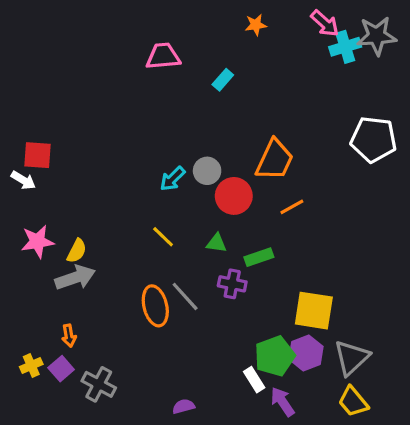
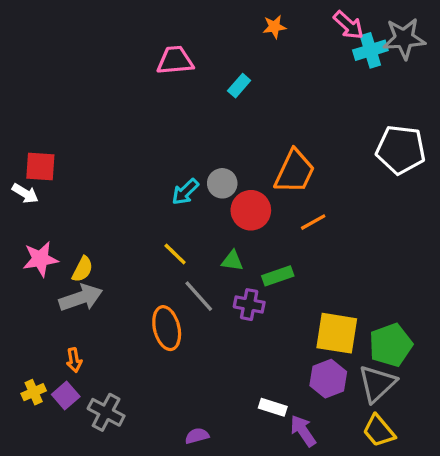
gray line: (185, 296) -> (199, 296), moved
green pentagon: (275, 356) -> (391, 345), moved
white rectangle: (254, 380) -> (273, 407), turned -40

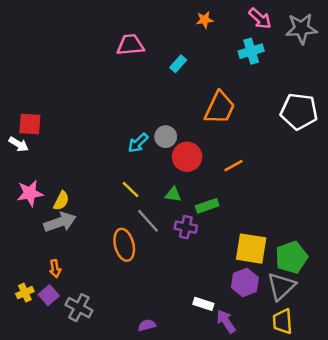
cyan cross: (370, 50) -> (251, 51), moved
orange trapezoid: (295, 172) -> (220, 108), moved
yellow trapezoid: (379, 431) -> (283, 321), turned 36

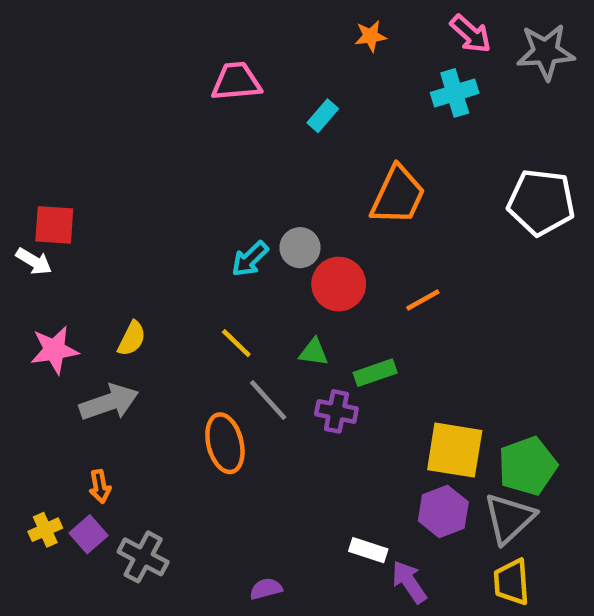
yellow semicircle: (61, 201) -> (132, 339), moved

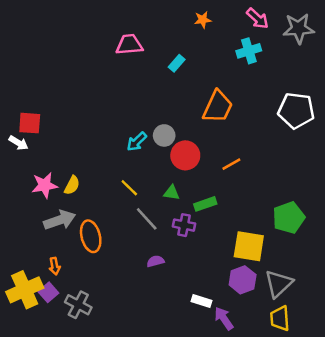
pink star: (54, 350) -> (45, 185), moved
orange ellipse: (225, 443) -> (91, 236), moved
green pentagon: (527, 466) -> (289, 218), moved
yellow cross: (45, 530) -> (25, 290), size x2.0
purple semicircle: (266, 589) -> (155, 261), moved

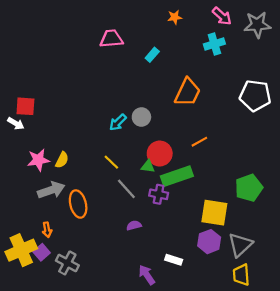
red circle: (185, 155) -> (160, 154), moved
green rectangle: (205, 204) -> (177, 176), size x1.6
purple arrow: (224, 318) -> (147, 275), moved

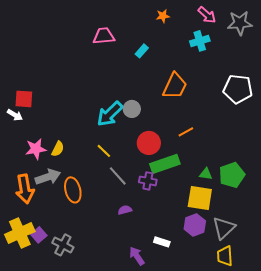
cyan arrow: (118, 122) -> (110, 114), size x1.6
green triangle: (148, 166) -> (206, 174), moved
orange arrow: (47, 230) -> (25, 189), moved, size x2.0

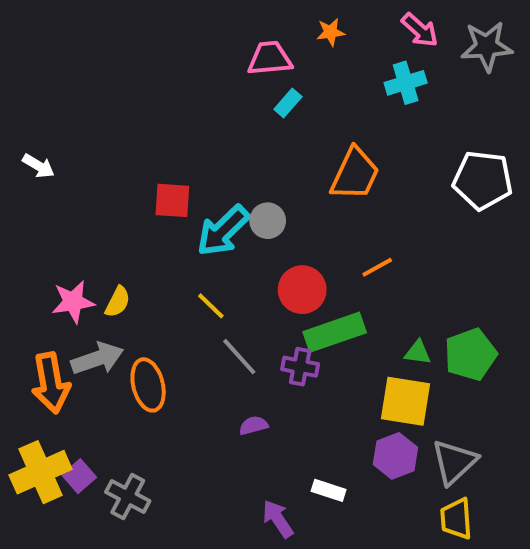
pink trapezoid: (104, 36) -> (270, 58), moved
red square: (24, 99) -> (172, 200), moved
white arrow: (15, 115) -> (39, 166), moved

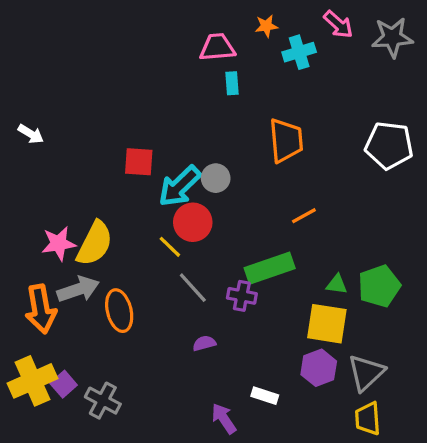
cyan cross: (406, 83) -> (299, 52), moved
cyan rectangle: (288, 103) -> (232, 83), turned -45
orange trapezoid: (355, 174) -> (286, 140), turned -30
red circle: (302, 290) -> (193, 222), moved
yellow semicircle: (118, 302) -> (95, 244), size x1.8

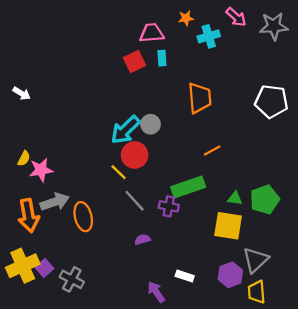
red square: (139, 162) -> (135, 61), moved, turned -30
yellow semicircle: (95, 244) -> (24, 158), moved, size x0.5
purple hexagon: (319, 368) -> (230, 275), moved

